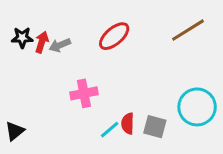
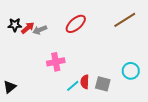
red arrow: (42, 42) -> (28, 28), turned 32
cyan circle: (197, 107) -> (131, 71), size x0.7

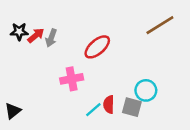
red ellipse: (76, 24) -> (97, 47), moved
gray arrow: (40, 30) -> (51, 38), turned -48
cyan circle: (131, 71) -> (146, 90), moved

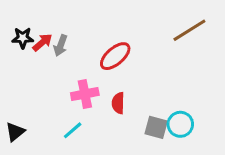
cyan circle: (146, 90) -> (180, 124), moved
red semicircle: (109, 104) -> (118, 103), moved
cyan line: (93, 110) -> (73, 130), moved

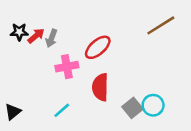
pink cross: (85, 94) -> (67, 67), moved
red semicircle: (118, 103) -> (100, 87), size x1.5
gray square: (156, 127) -> (132, 108), turned 36

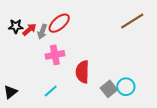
red ellipse: (98, 47) -> (59, 23), moved

